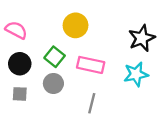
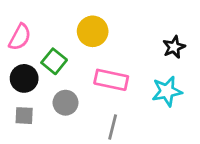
pink semicircle: (16, 30) -> (20, 37), turned 90
black star: (142, 38) -> (174, 47), size x0.7
green square: (55, 57) -> (54, 61), moved

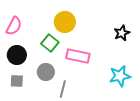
green square: (54, 61) -> (50, 43), moved
cyan star: (167, 91) -> (120, 76), moved
gray line: (113, 127) -> (63, 89), moved

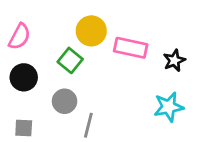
black star: (122, 33) -> (174, 60), moved
pink rectangle: (78, 56) -> (131, 48), moved
gray square: (17, 81) -> (24, 128), moved

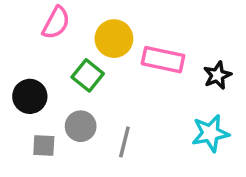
pink semicircle: (19, 37) -> (56, 23), moved
gray line: (88, 125) -> (124, 142), moved
gray square: (24, 128) -> (44, 145), moved

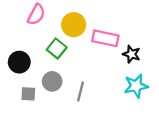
black star: (217, 75) -> (131, 54), moved, turned -30

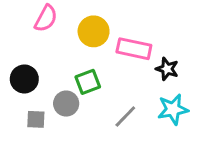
green square: (57, 48) -> (88, 82), moved, turned 30
gray line: (80, 92) -> (125, 117), moved, turned 30

